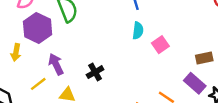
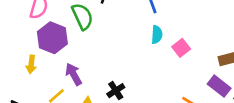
black cross: (95, 72) -> (116, 91), moved

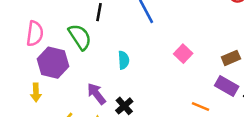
cyan semicircle: (157, 35) -> (124, 60), moved
purple arrow: (74, 74) -> (96, 94), moved

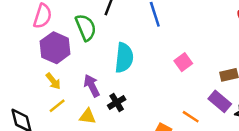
cyan semicircle: (124, 60) -> (124, 58), size x1.6
yellow arrow: (36, 92) -> (53, 81), moved, turned -48

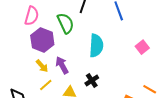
purple arrow: (92, 86) -> (62, 65), moved

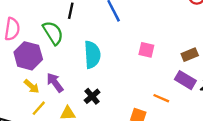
pink square: (142, 47) -> (146, 50), turned -32

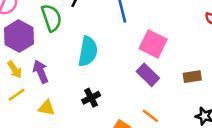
pink square: (146, 50) -> (153, 44), moved, size x1.5
purple rectangle: (185, 80) -> (148, 75), moved
black cross: (92, 96) -> (91, 98), moved

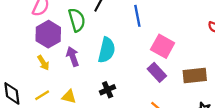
purple arrow: (41, 72) -> (73, 57), moved
brown rectangle: (192, 77) -> (195, 76), size x1.5
yellow line: (17, 95) -> (42, 95), moved

